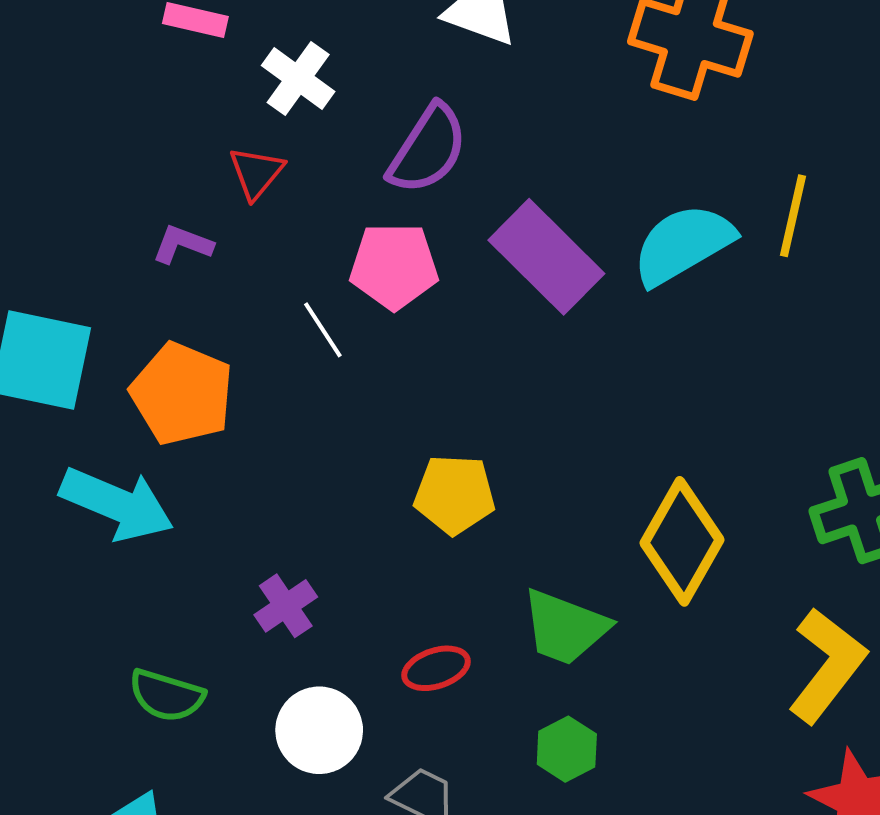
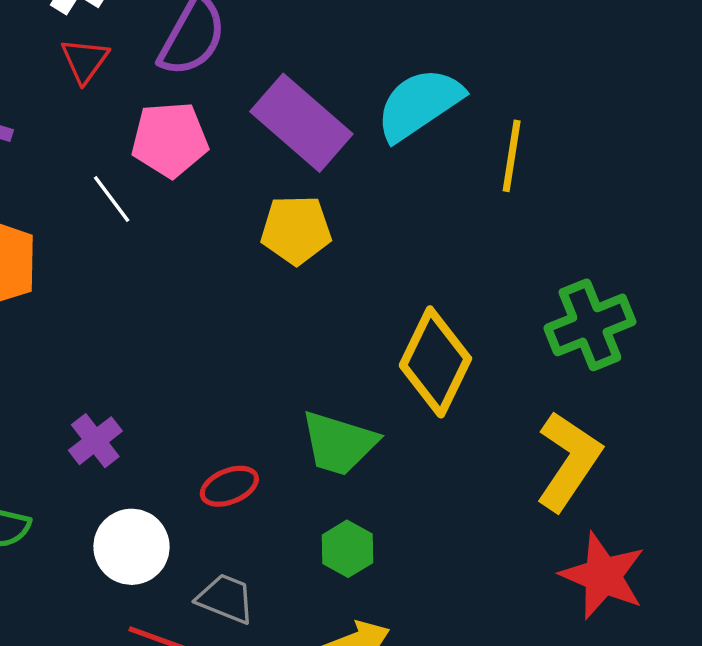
red triangle: (256, 173) -> (85, 60), moved
yellow line: (793, 216) -> (512, 156), moved
yellow pentagon: (455, 494) -> (296, 230), moved

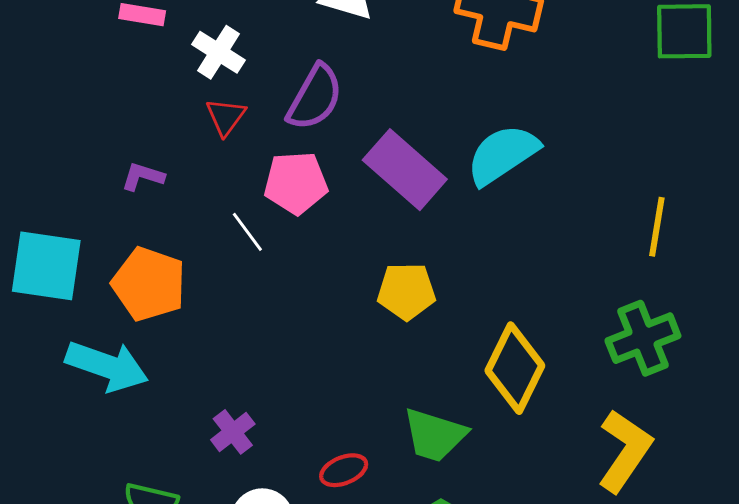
yellow line: (512, 156) -> (657, 227), moved
yellow pentagon: (296, 230) -> (406, 291), moved

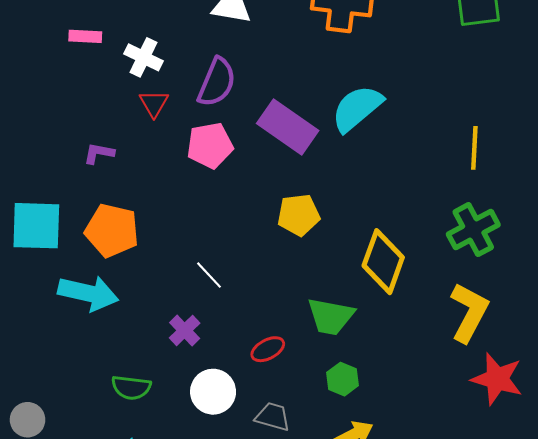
white line: (247, 232) -> (209, 275), moved

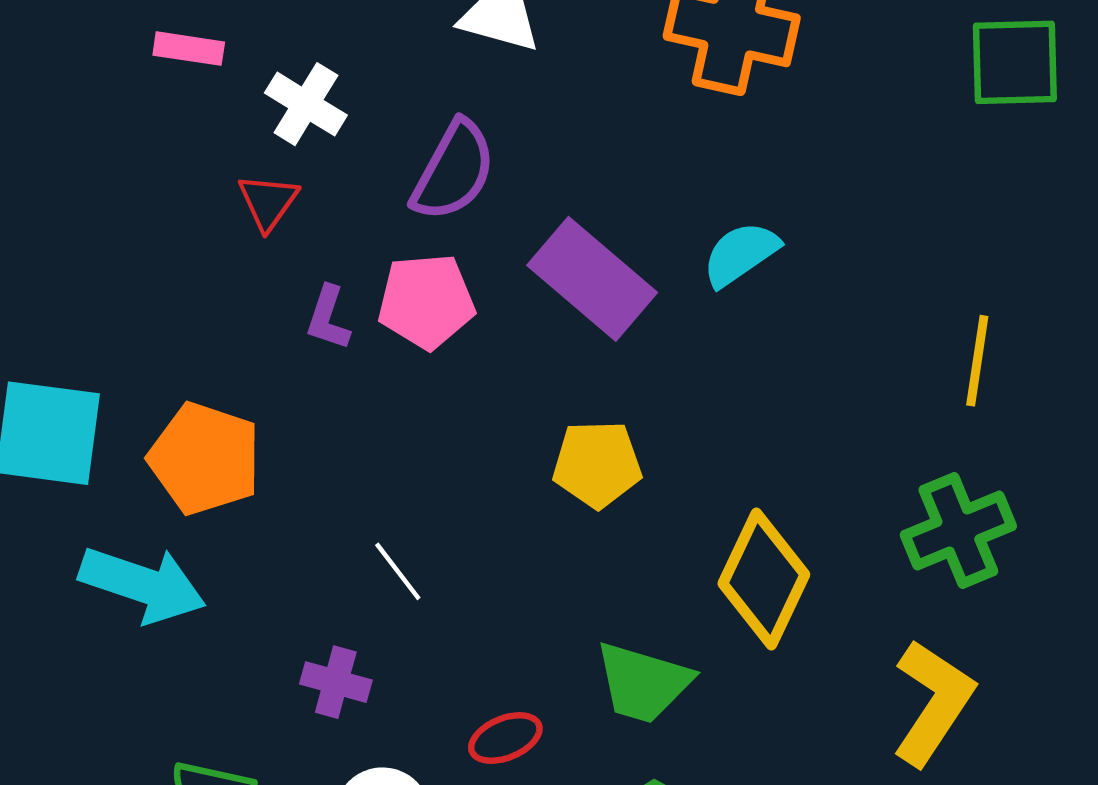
red triangle: (154, 103) -> (268, 202), moved
cyan semicircle: (357, 108) -> (741, 254), size x0.7
purple L-shape: (99, 153) -> (328, 318), moved, turned -88
purple cross: (185, 331) -> (336, 682), turned -36

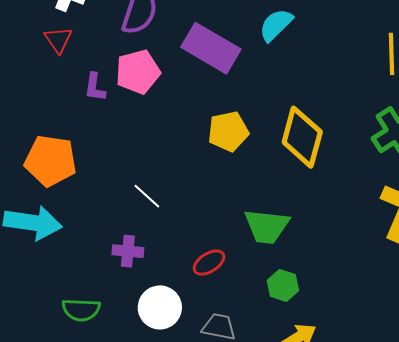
yellow diamond: (764, 579) -> (302, 137), moved

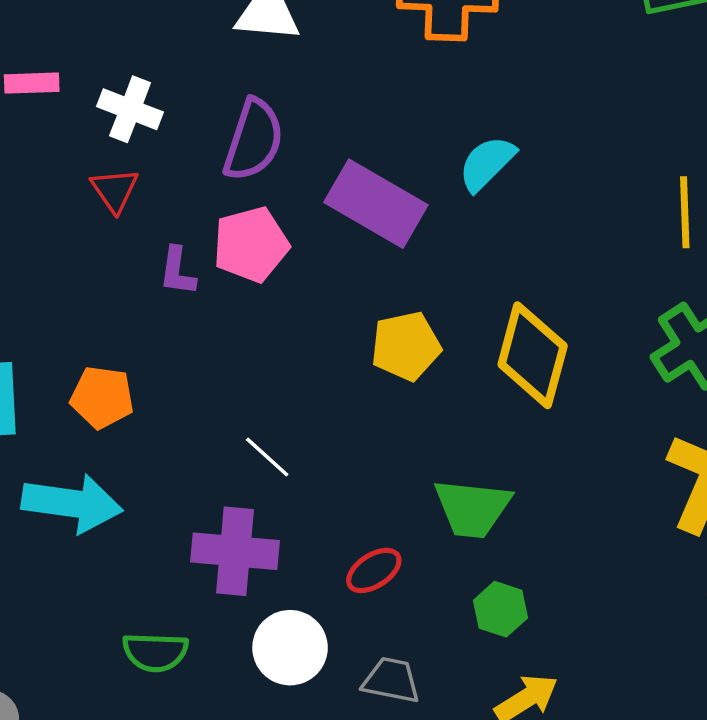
orange pentagon: (51, 161) -> (102, 397), size x0.7
purple cross: (128, 251) -> (235, 551), size x1.6

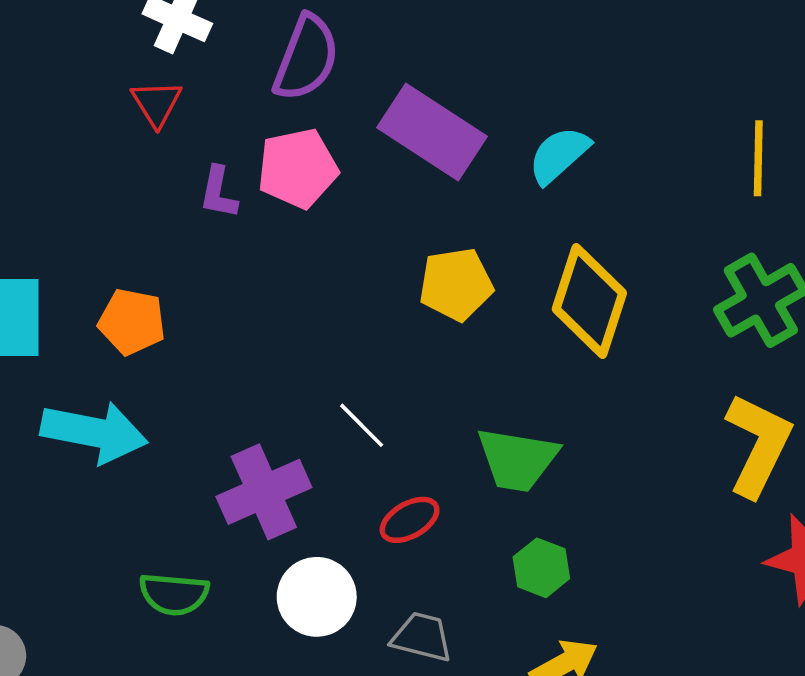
cyan semicircle: (487, 163) -> (559, 155), moved
white line: (267, 457) -> (362, 425), moved
purple cross: (235, 551) -> (264, 492), turned -32

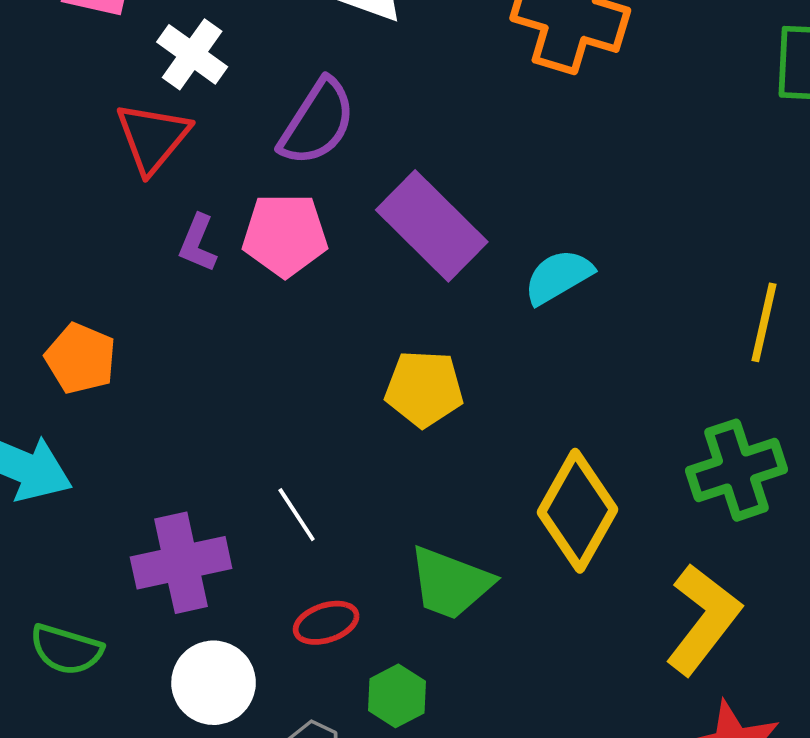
red triangle: (157, 103) -> (153, 138), size x1.4
yellow diamond: (589, 301) -> (577, 511), moved
green hexagon: (541, 568) -> (397, 696), moved

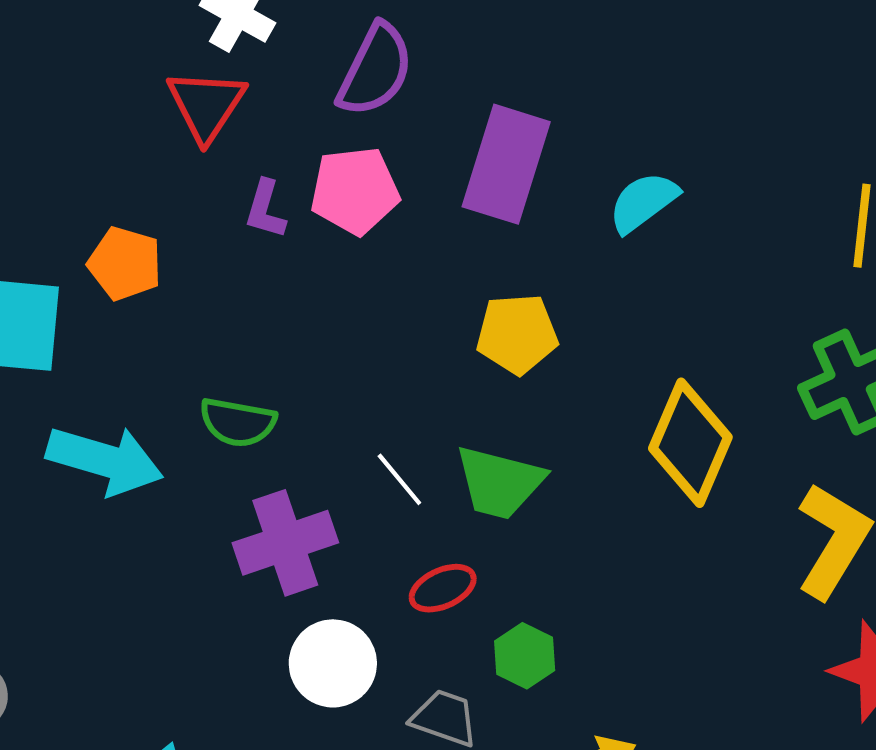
purple rectangle: (432, 226) -> (506, 164), turned 69
orange pentagon: (81, 358) -> (125, 263), moved
green trapezoid: (450, 583) -> (500, 482), moved
green semicircle: (66, 649) -> (238, 422), moved

